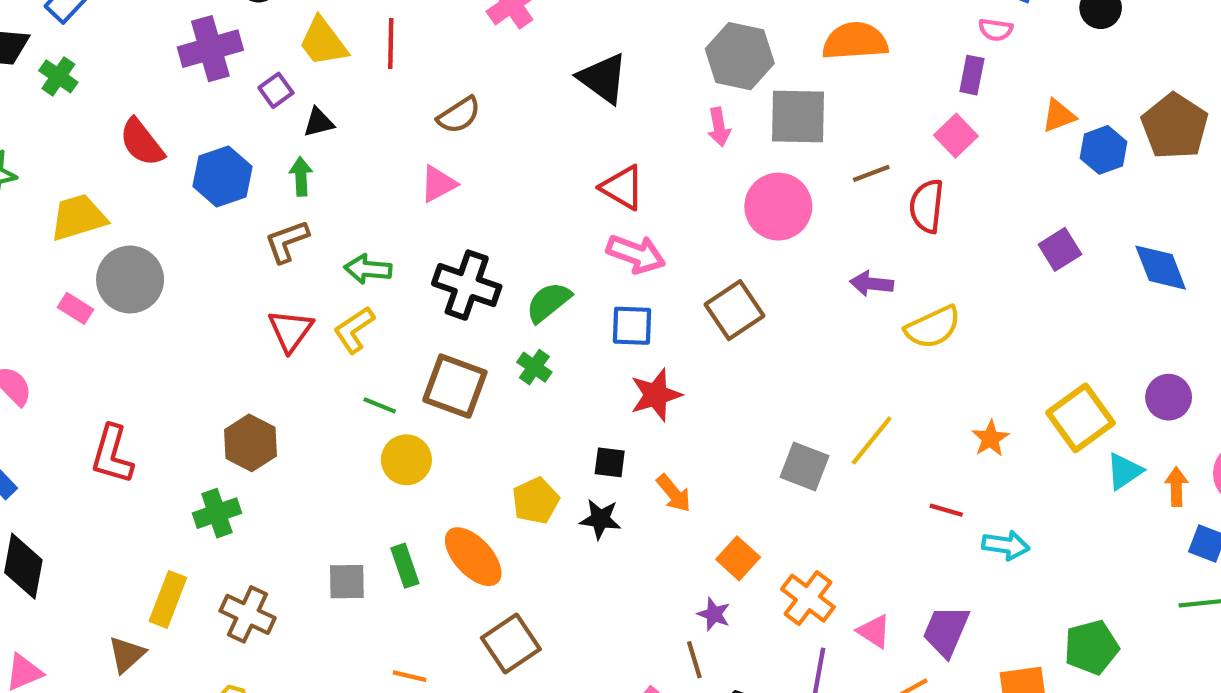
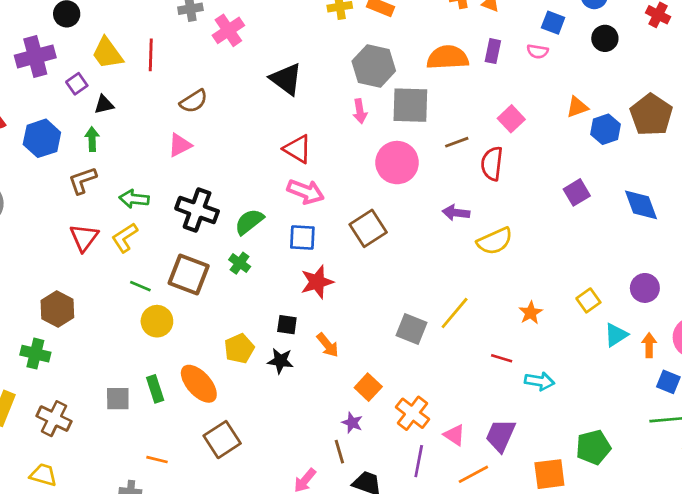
purple rectangle: (972, 75) -> (493, 51), moved
yellow square: (1081, 418) -> (588, 300), size x0.6
green cross: (217, 513) -> (35, 354), turned 32

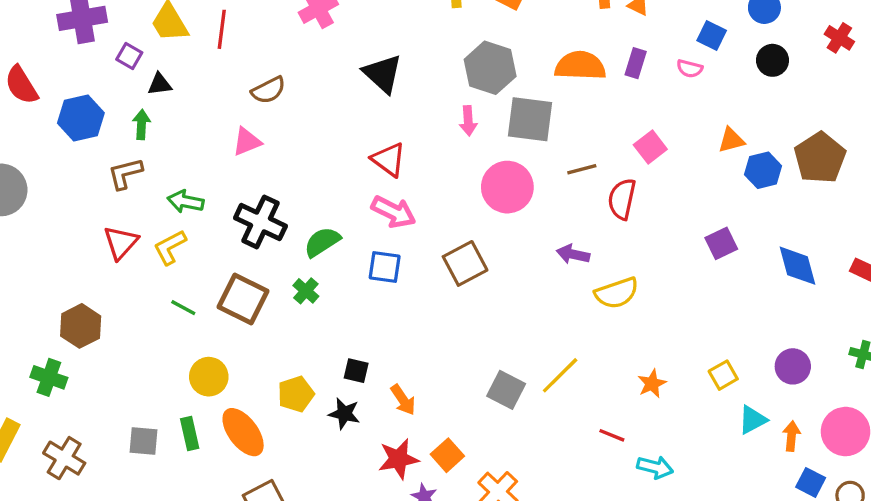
purple square: (77, 84) -> (129, 56), turned -30
red star: (317, 282) -> (398, 459), moved
yellow circle: (157, 321) -> (209, 377), moved

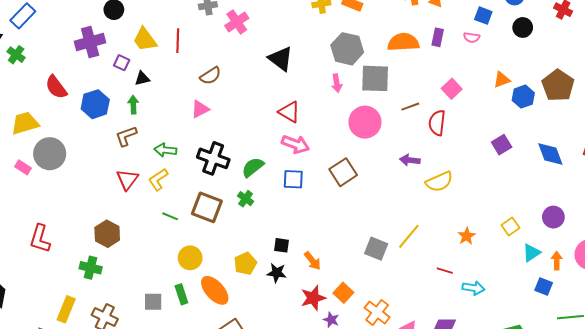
blue square: (811, 482) -> (544, 286), moved

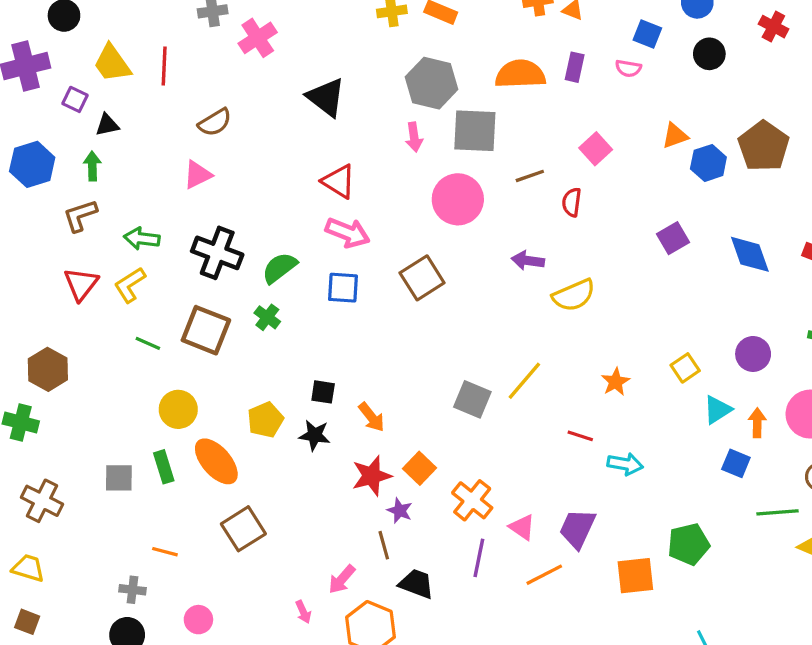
red semicircle: (437, 123) -> (572, 202), size x0.7

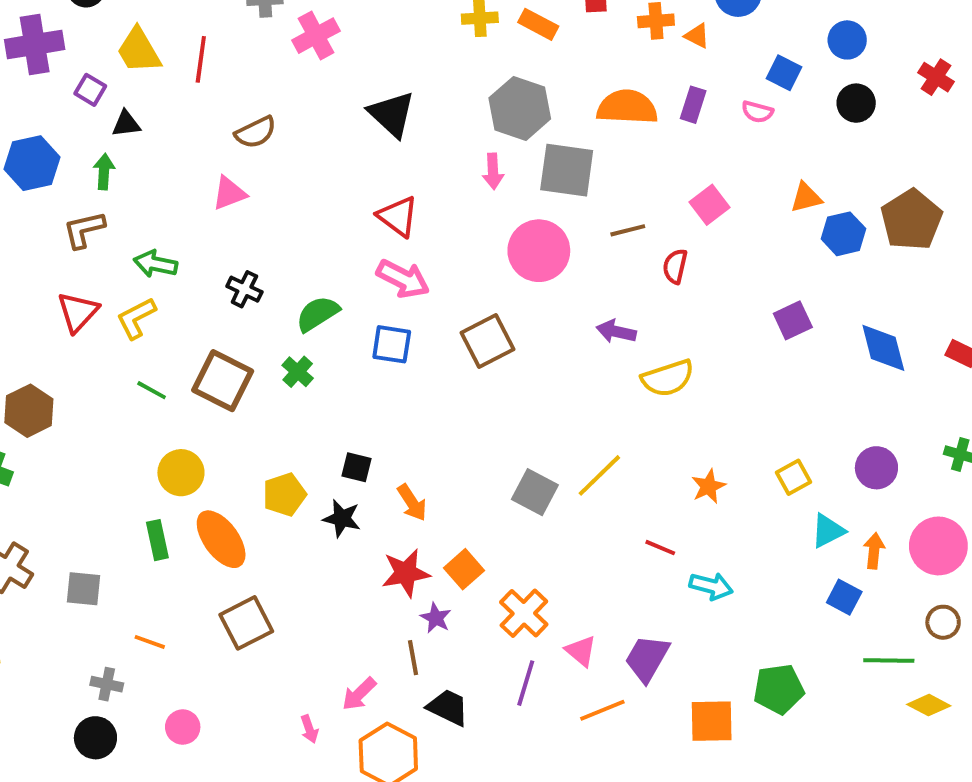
black cross: (217, 253) -> (244, 289), size x0.6
gray square: (119, 478) -> (83, 589), moved

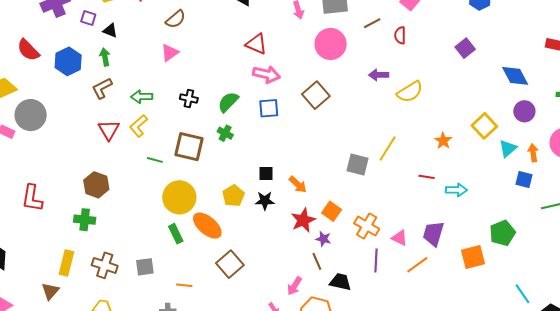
black triangle: (126, 124) -> (110, 31), turned 42
blue diamond: (883, 348) -> (515, 76), moved
yellow circle: (181, 473) -> (179, 197), size x1.4
yellow square: (793, 477) -> (484, 126), size x1.4

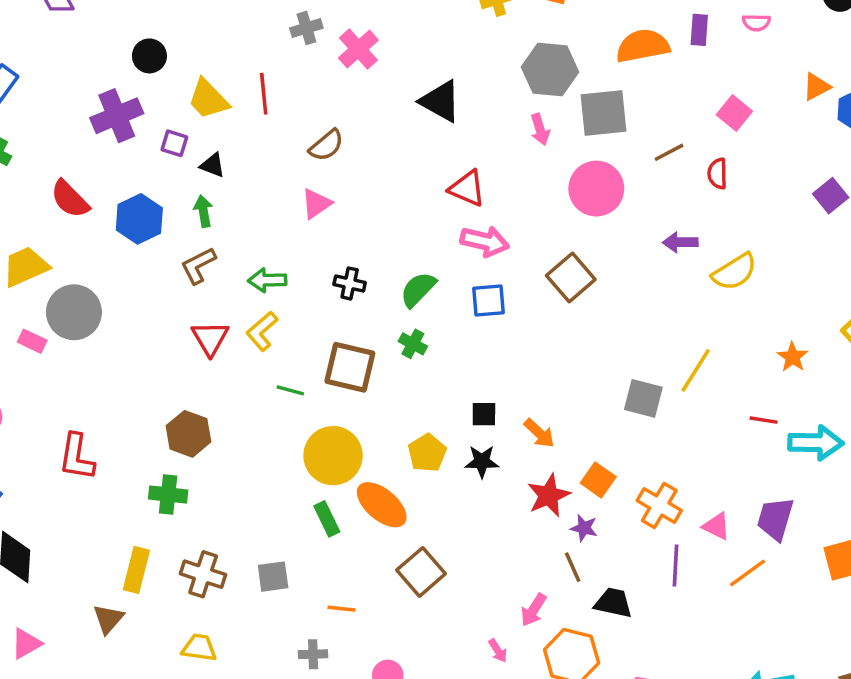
cyan arrow: (456, 190) -> (816, 443), size x1.4

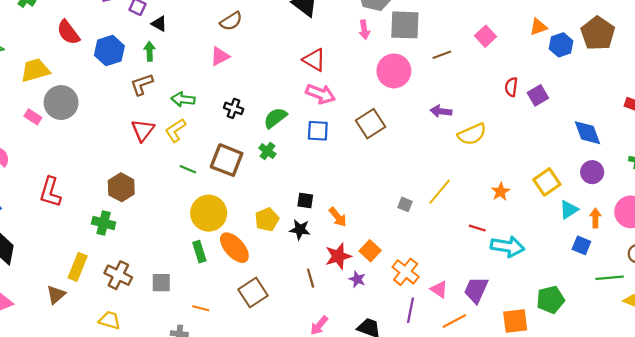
red semicircle: (717, 174) -> (511, 87), moved
gray square: (643, 398) -> (405, 204), size x0.6
brown line: (573, 567) -> (311, 278), moved

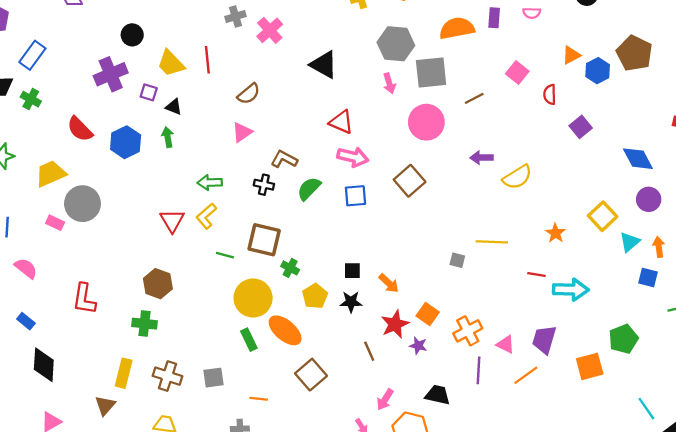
brown L-shape: (142, 84) -> (284, 159), moved, turned 55
red semicircle: (511, 87) -> (550, 94), moved
green cross: (267, 151) -> (290, 268), moved
yellow line: (440, 192) -> (492, 242), turned 60
orange cross: (406, 272) -> (468, 331), turned 32

